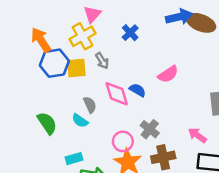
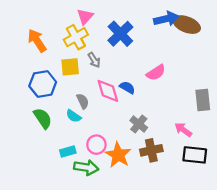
blue cross: (130, 33) -> (120, 34), size x1.6
blue hexagon: (54, 63) -> (43, 84), moved
pink circle: (123, 141) -> (96, 145), moved

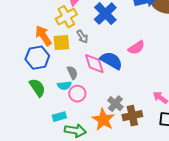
orange arrow: (37, 41) -> (43, 36), moved
blue semicircle: (127, 87) -> (111, 61), size x1.6
cyan semicircle: (74, 116) -> (64, 86), turned -40
gray cross: (139, 124) -> (115, 104), moved
pink circle: (96, 145) -> (77, 94), moved

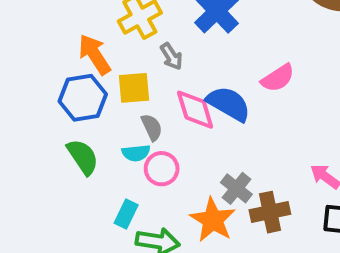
yellow square: (61, 43) -> (134, 88), moved
cyan rectangle: (59, 117) -> (126, 214), turned -48

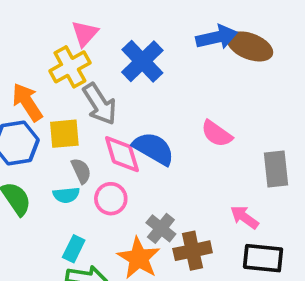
gray arrow: (171, 56) -> (100, 104), size x1.6
pink semicircle: (278, 78) -> (217, 134), moved, turned 68
pink circle: (162, 169) -> (111, 199), moved
cyan rectangle: (126, 214) -> (74, 249), moved

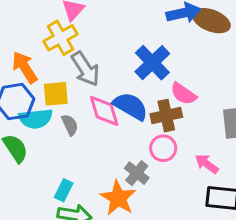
blue cross: (142, 61) -> (152, 63), moved
cyan semicircle: (66, 195) -> (36, 119), moved, size x1.5
pink circle: (111, 199) -> (163, 148), moved
brown cross: (193, 251) -> (166, 116), moved

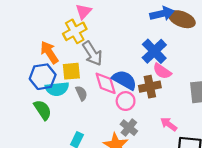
blue cross: (152, 63) -> (154, 51), moved
pink circle: (163, 148) -> (126, 101), moved
pink arrow: (207, 164) -> (169, 124), moved

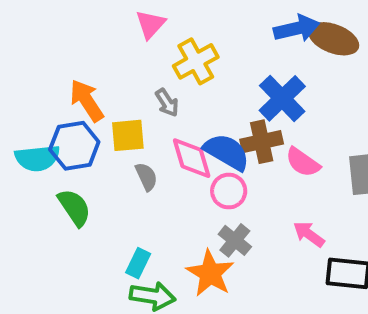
yellow cross: (75, 31) -> (196, 61), moved
gray arrow: (92, 53) -> (167, 103), size x0.6
pink semicircle: (162, 71) -> (303, 162), moved
brown cross: (150, 87) -> (262, 142), moved
cyan semicircle: (57, 89) -> (37, 158), moved

